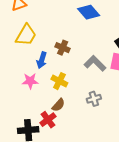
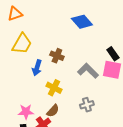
pink star: (30, 81) -> (26, 112), moved

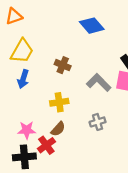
blue arrow: (37, 68) -> (23, 79), moved
yellow cross: (54, 88) -> (59, 102), turned -35

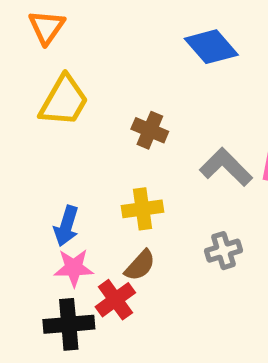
orange triangle: (14, 16) -> (47, 27), turned -36
blue arrow: (23, 79) -> (66, 226), moved

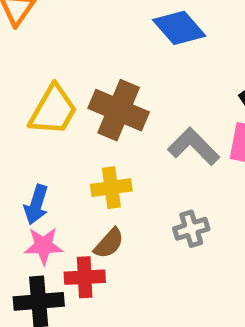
yellow trapezoid: (64, 101) -> (53, 110), moved
brown cross: (150, 130) -> (119, 110), size x1.6
red cross: (115, 300) -> (85, 277), turned 33

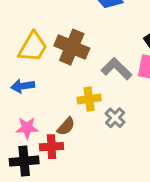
yellow cross: (111, 188) -> (89, 99), moved
blue arrow: (36, 205) -> (23, 86), moved, turned 65
gray cross: (191, 229) -> (115, 118), turned -30

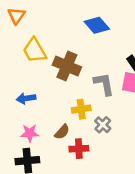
yellow trapezoid: (33, 47) -> (35, 50), moved, turned 120
gray L-shape: (117, 69) -> (104, 84), turned 35
red cross: (52, 147) -> (79, 149), moved

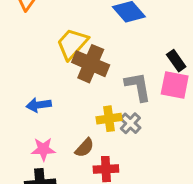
yellow trapezoid: (35, 50) -> (72, 44), moved, turned 72
gray cross: (103, 125) -> (130, 123), moved

